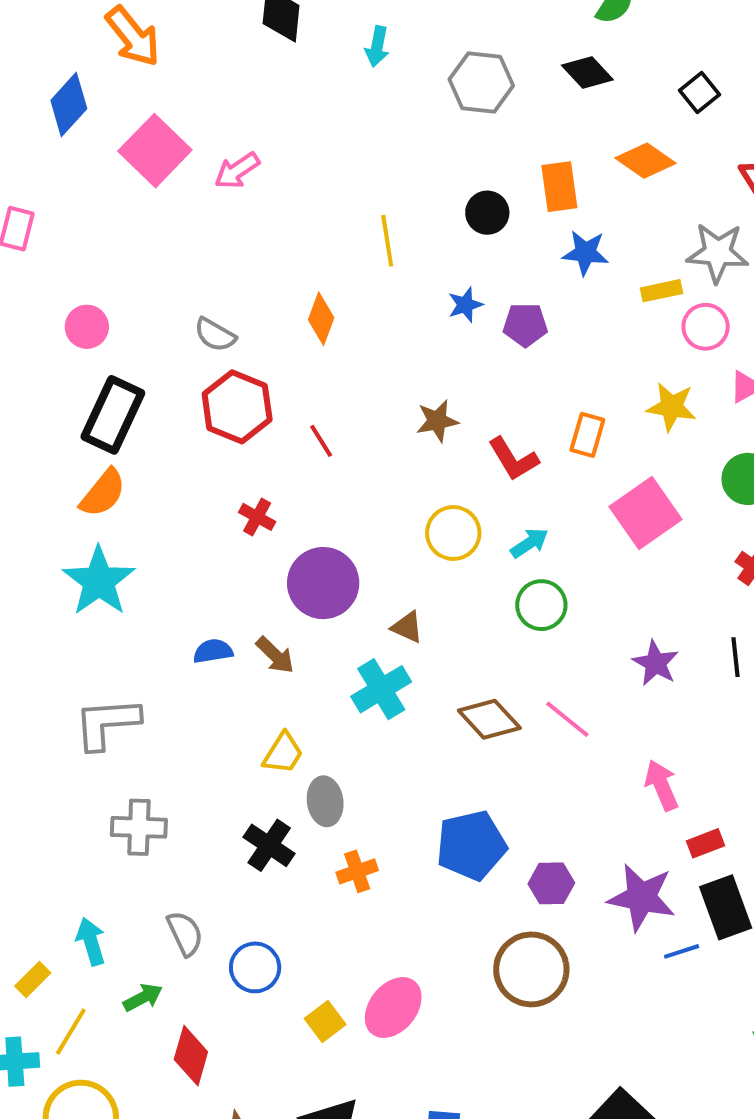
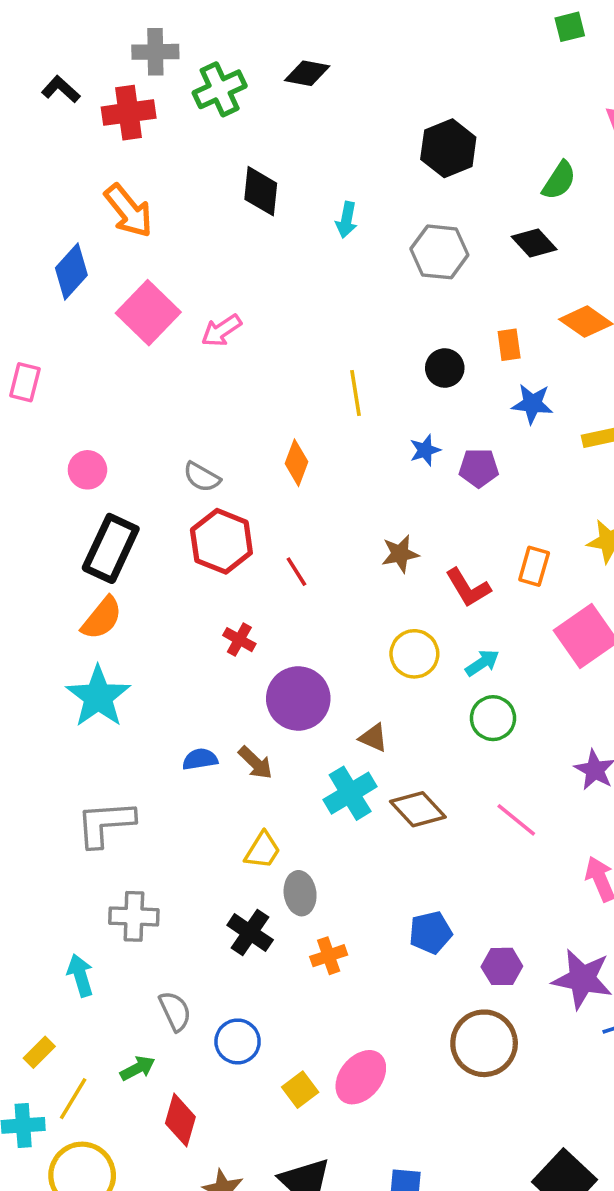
orange rectangle: (559, 187) -> (509, 345), size x0.7
brown diamond: (489, 719) -> (418, 809), moved
blue pentagon: (471, 845) -> (430, 933), size x0.7
cyan arrow: (91, 941) -> (80, 975), moved

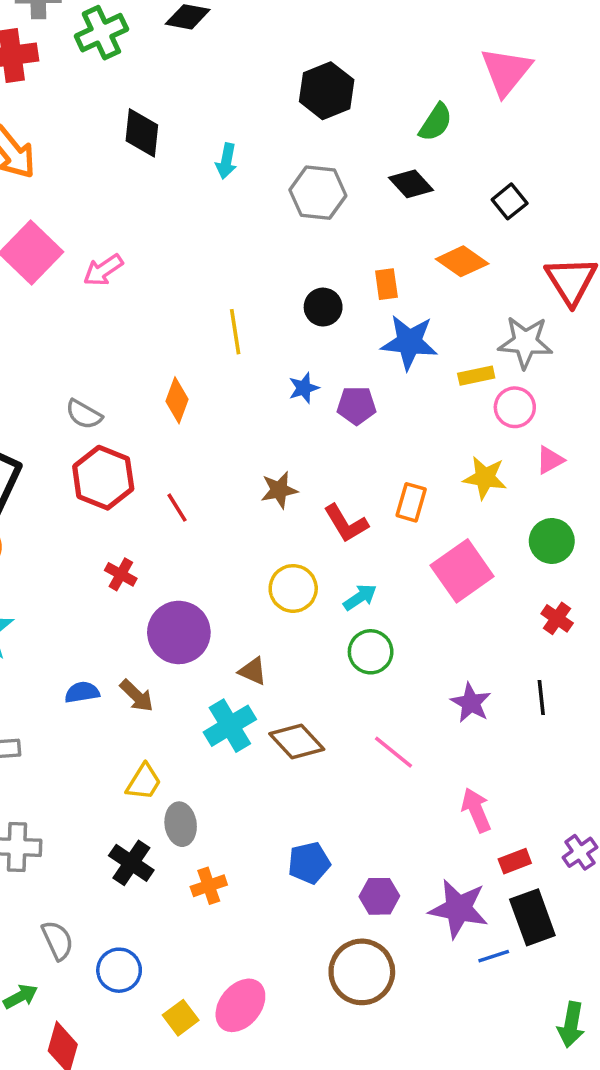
blue star: (532, 404) -> (409, 342), size x1.4

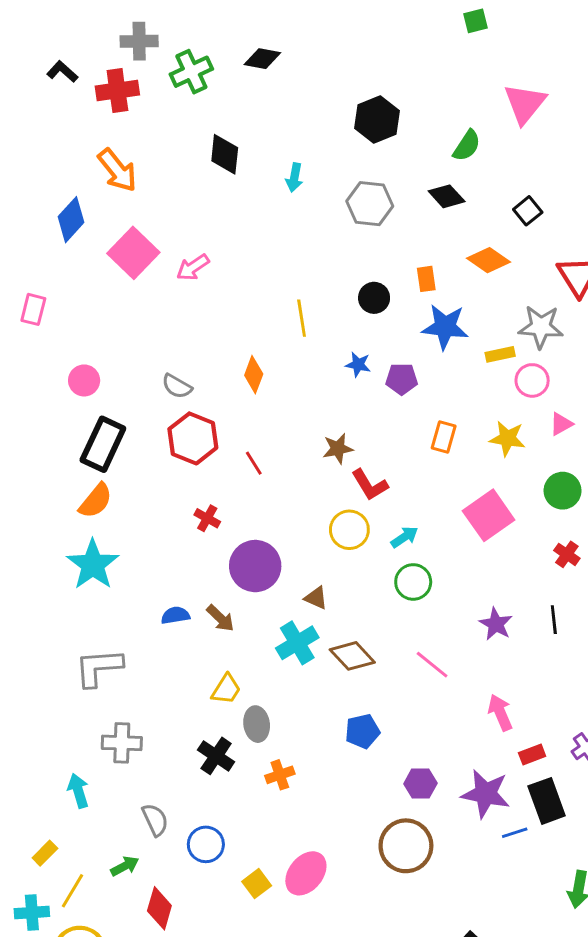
blue star: (304, 388) -> (358, 365), turned 30
orange rectangle: (411, 502) -> (444, 437), moved
red L-shape: (346, 523) -> (370, 485), moved
blue pentagon: (309, 863) -> (362, 731), moved

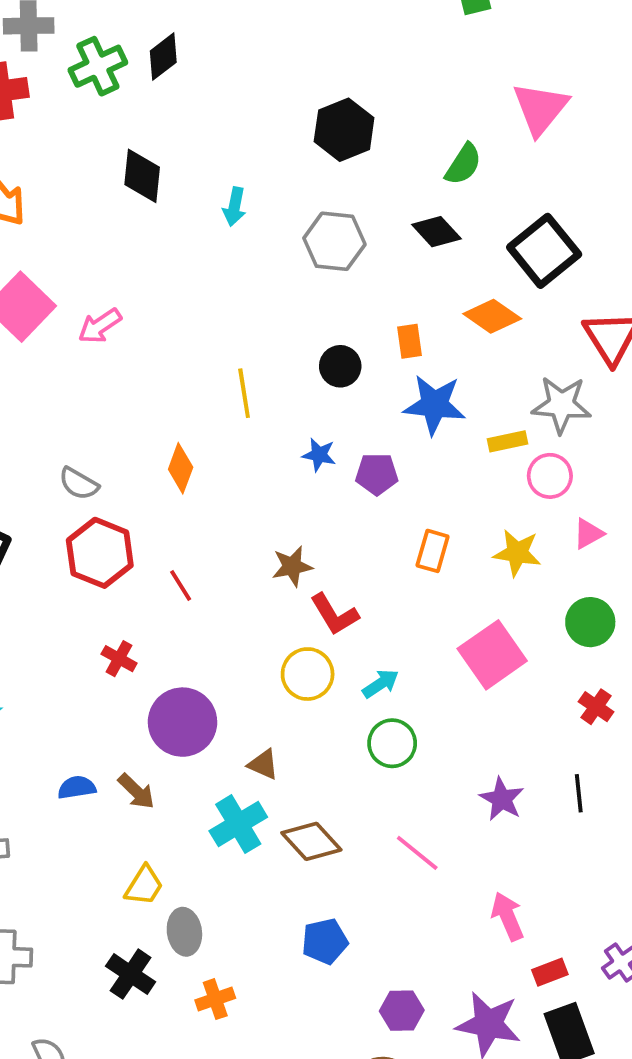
black diamond: (262, 59) -> (163, 57), moved, turned -48
black square: (528, 211) -> (544, 251), size x1.8

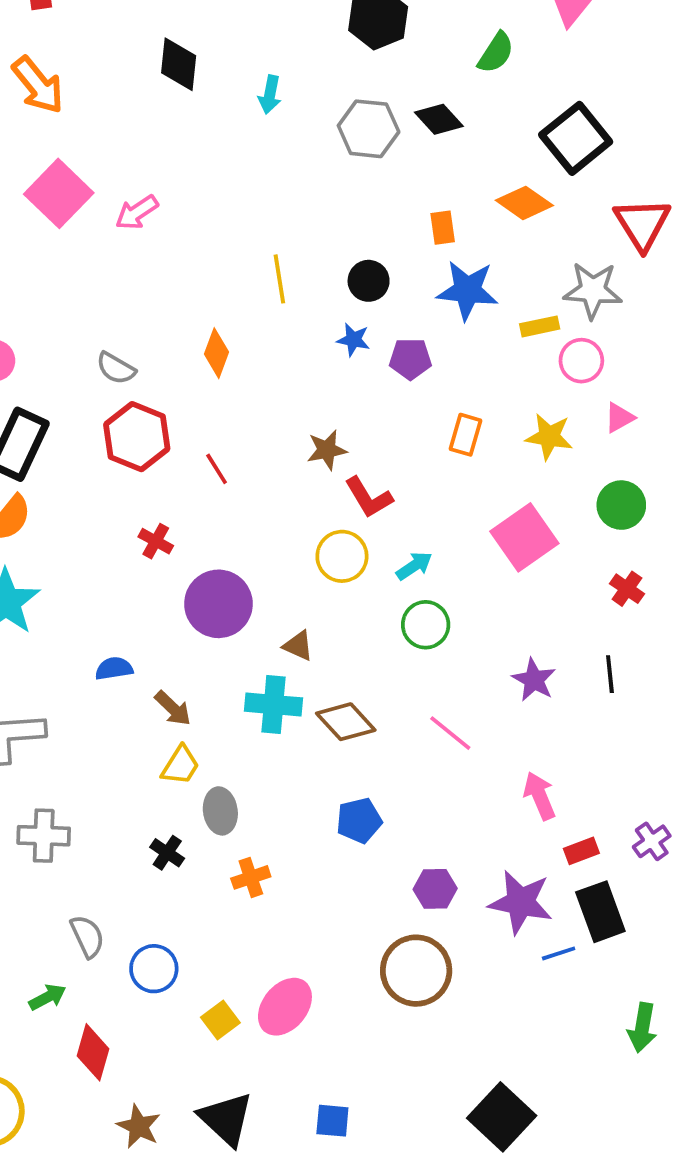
black diamond: (436, 232) -> (439, 119), moved
black circle: (340, 366) -> (369, 281), moved
brown arrow: (136, 791) -> (173, 708), moved
cyan cross: (238, 824) -> (274, 705), turned 36
black cross: (131, 974) -> (167, 853), size x0.7

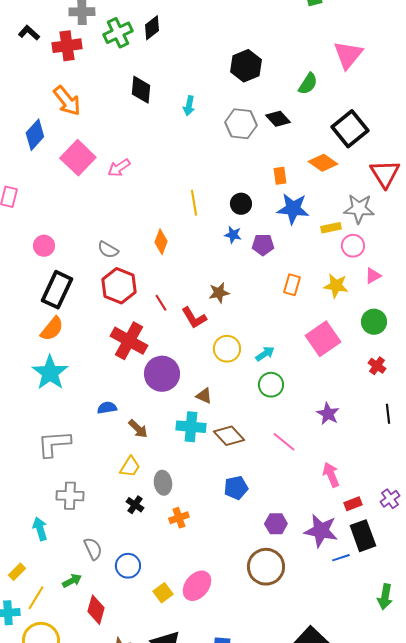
red L-shape: (369, 497) -> (194, 318), moved
red cross: (156, 541) -> (129, 341), size x2.0
black line: (610, 674) -> (388, 414), moved
yellow trapezoid: (180, 765) -> (130, 467), moved

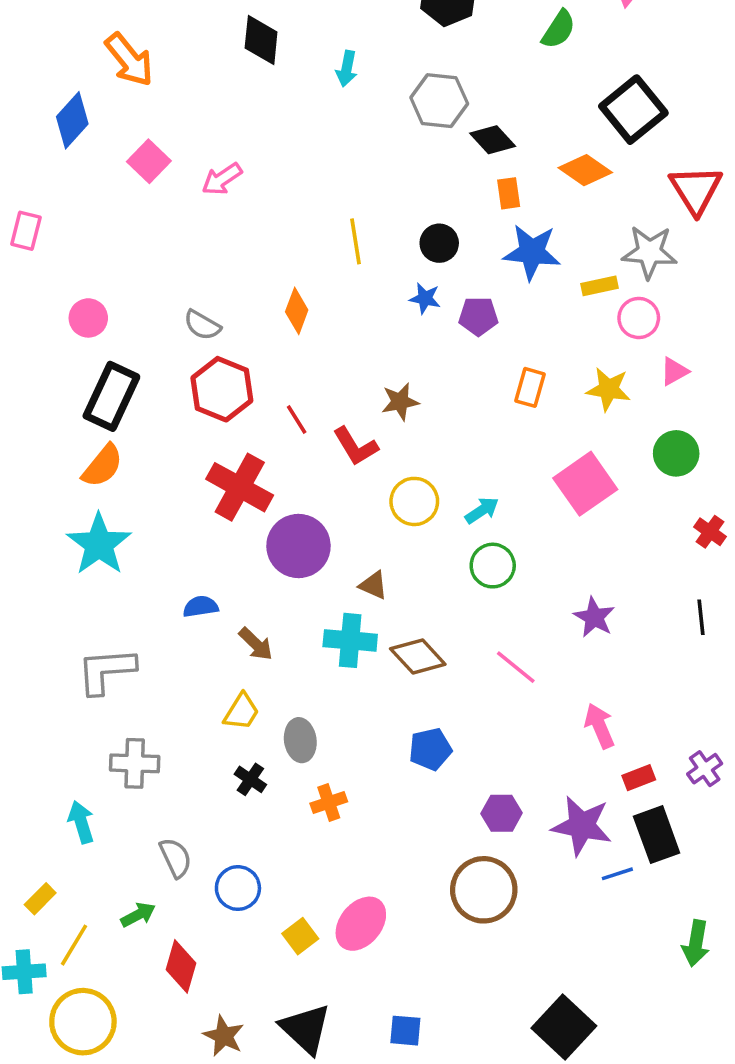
black diamond: (278, 119) -> (493, 140), moved
pink square: (78, 158) -> (149, 161), size x0.7
red cross: (377, 366) -> (710, 532), moved

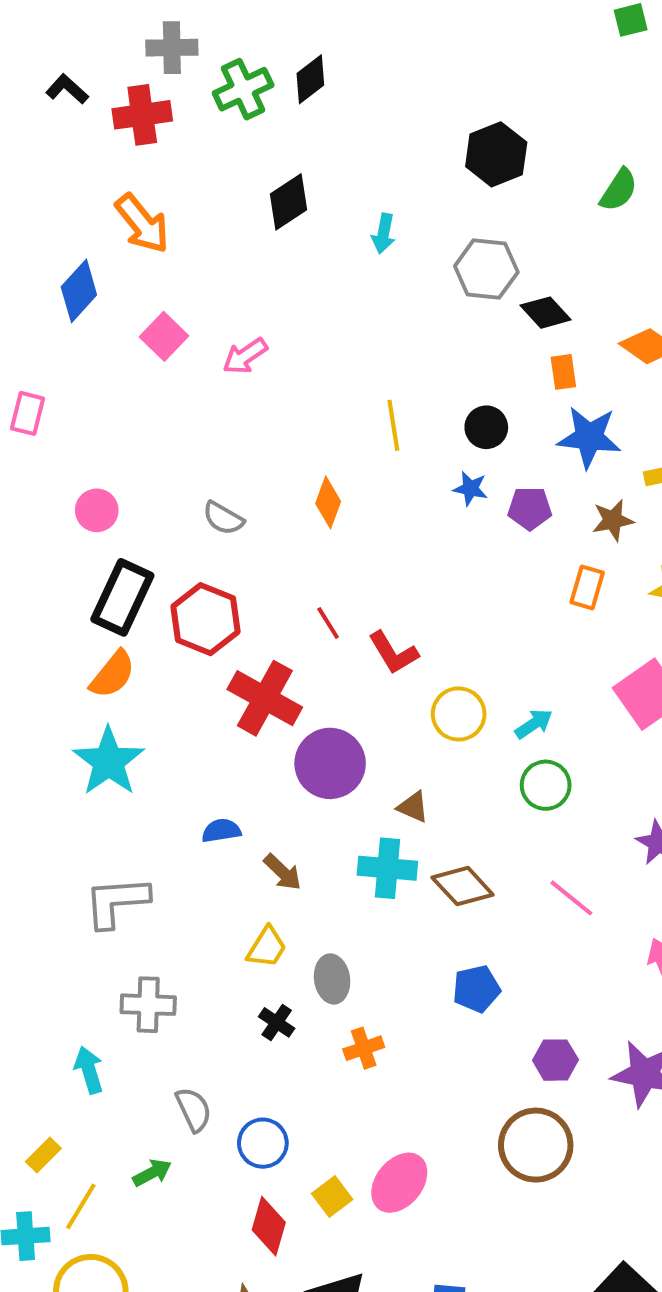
black diamond: (261, 40) -> (289, 202), turned 51
red hexagon: (222, 389) -> (205, 619), moved
brown star: (400, 402) -> (613, 520), moved
red diamond: (181, 966) -> (269, 1226), moved

